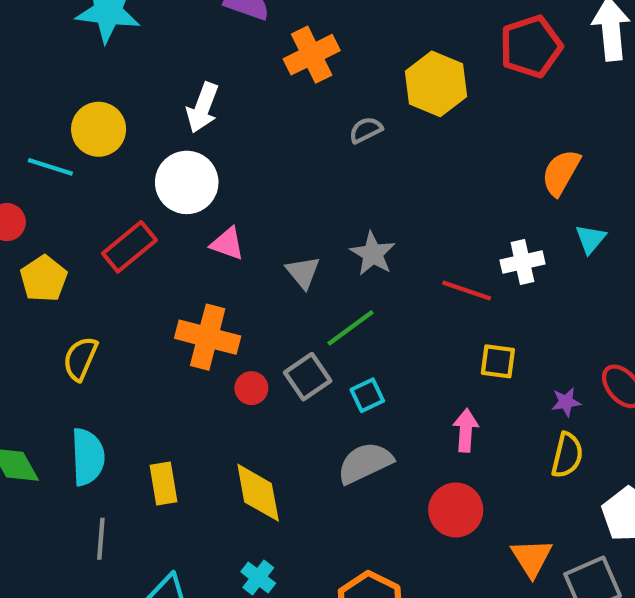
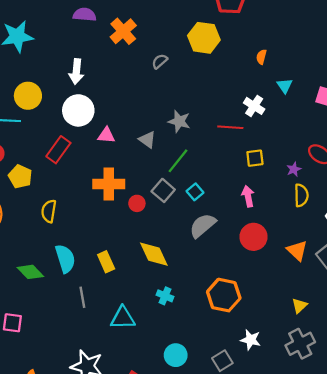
yellow hexagon: (436, 84) -> (204, 38), moved
orange semicircle: (561, 172) -> (261, 57), size x0.6
white cross: (522, 262) -> (254, 106), turned -30

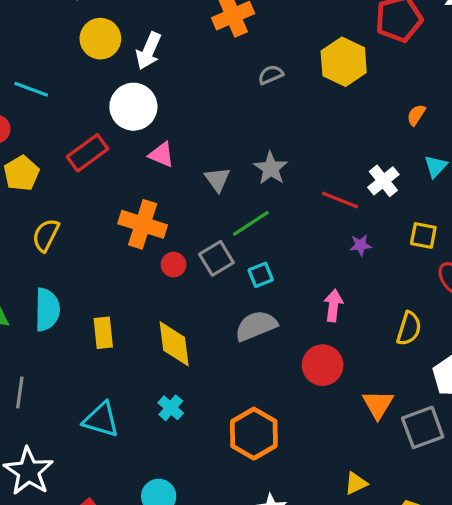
yellow circle: (28, 96) -> (100, 39), moved
yellow square: (255, 158) -> (423, 235), moved
purple star: (294, 169) -> (361, 245), moved
gray line: (82, 297) -> (20, 392), moved

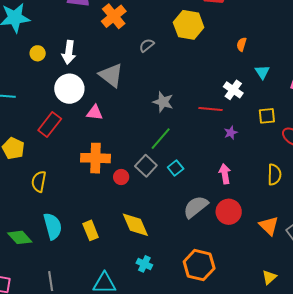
yellow circle: (100, 39) -> (38, 53), size x0.6
gray triangle: (217, 179) -> (111, 75), moved, size x1.5
gray semicircle: (256, 326) -> (196, 207), moved

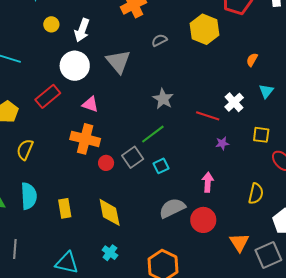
pink triangle: (95, 113) -> (90, 104), moved

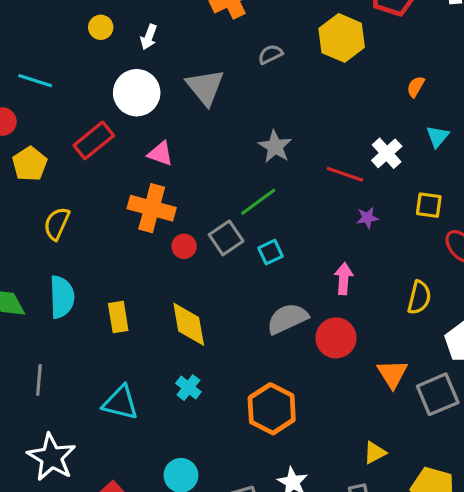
white arrow: (82, 30) -> (149, 37), size x0.7

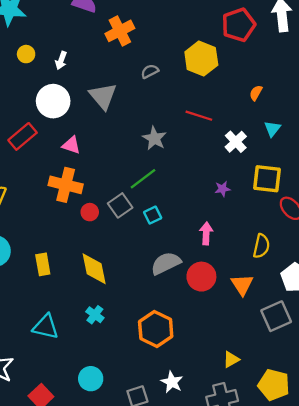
red line: (345, 174) -> (199, 116), moved
yellow square: (429, 205) -> (267, 179), size x1.5
orange triangle: (392, 374) -> (242, 285), moved

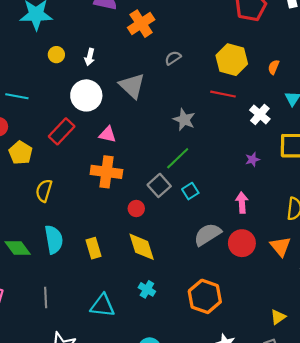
yellow hexagon: (201, 58) -> (232, 60), moved
red circle: (90, 212) -> (136, 209), moved

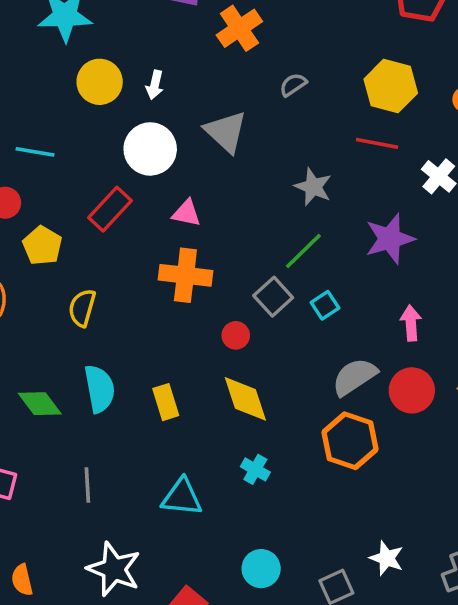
yellow circle: (56, 55) -> (100, 82), size x1.6
purple star: (253, 160) -> (390, 239), moved, size x2.0
orange hexagon: (205, 296) -> (350, 441), moved

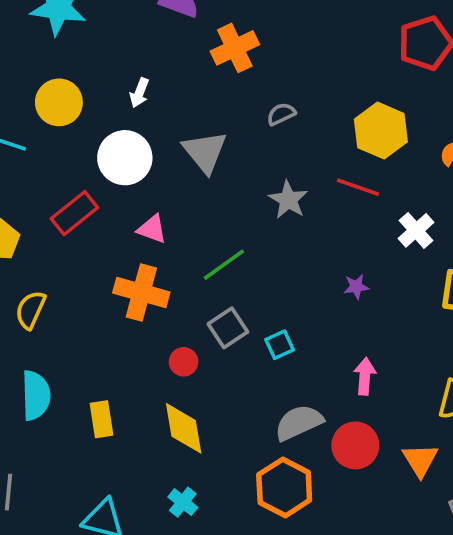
yellow circle: (100, 82) -> (59, 102), moved
gray star: (313, 187) -> (288, 200), moved
purple star: (390, 239) -> (356, 287), size x0.5
green line: (303, 251) -> (224, 265), moved

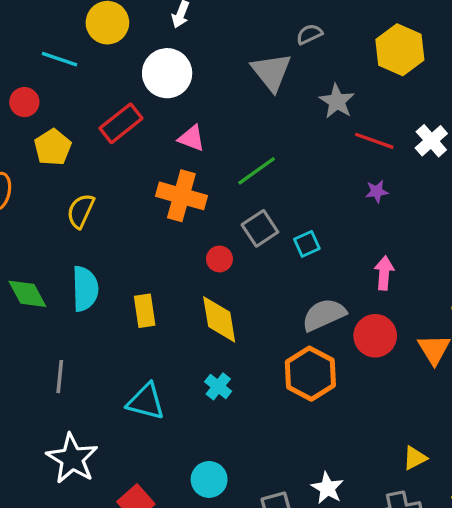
gray triangle: (205, 152) -> (271, 72), moved
red line: (358, 187) -> (374, 141), moved
gray star: (288, 200) -> (337, 101), moved

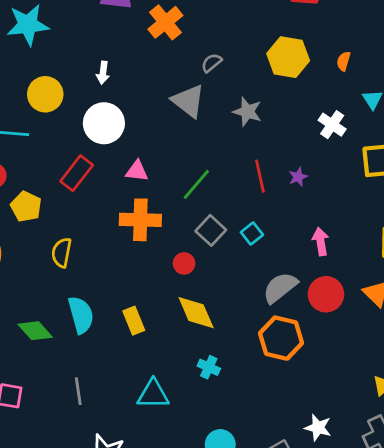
red line: (374, 141) -> (260, 176), moved, turned 72

